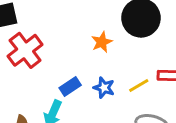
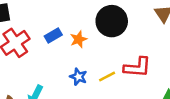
blue rectangle: (70, 86) -> (53, 35), moved

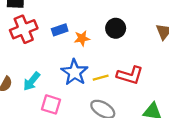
black circle: (112, 21) -> (116, 28), size x0.7
blue star: (78, 77) -> (74, 72), size x1.6

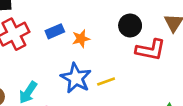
black circle: (116, 28) -> (130, 25), moved
red L-shape: (130, 75) -> (150, 50), moved

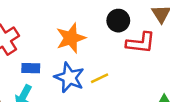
blue rectangle: (55, 31) -> (31, 68), moved, turned 30
orange star: (81, 39) -> (71, 38), size x1.6

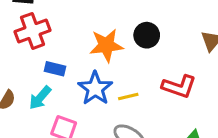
black circle: (118, 21) -> (147, 35), moved
red L-shape: (141, 43) -> (179, 86), moved

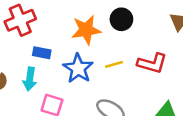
yellow line: (128, 96) -> (114, 64), moved
cyan arrow: (40, 98) -> (30, 79), turned -30

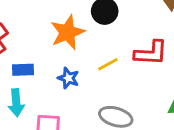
blue star: (78, 68) -> (68, 78), size x0.6

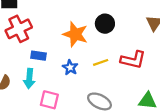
orange star: (67, 32) -> (75, 34), turned 30

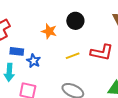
orange star: (75, 34) -> (49, 31), size x0.7
blue star: (70, 67) -> (34, 61), moved

